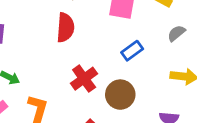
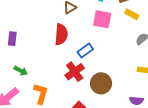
blue rectangle: (132, 51) -> (85, 51), moved

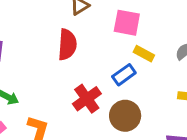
yellow rectangle: (132, 14) -> (144, 54), moved
blue rectangle: (85, 51) -> (124, 75), moved

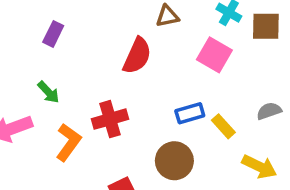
yellow rectangle: (144, 54) -> (223, 126), moved
red cross: (87, 99) -> (110, 119), moved

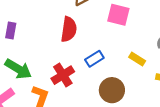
green arrow: (48, 92) -> (18, 69), size x1.6
blue rectangle: (190, 113) -> (94, 59), moved

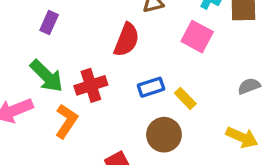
yellow rectangle: (137, 59) -> (185, 98), moved
red cross: (63, 75) -> (91, 85), moved

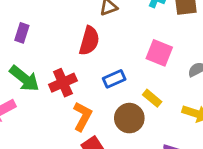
pink square: (197, 37) -> (159, 53), moved
yellow rectangle: (185, 98) -> (152, 98), moved
orange L-shape: (66, 121) -> (82, 116), moved

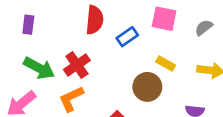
blue rectangle: (114, 79) -> (127, 37), moved
orange L-shape: (82, 116) -> (71, 99), moved, turned -132

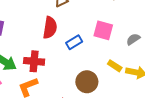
yellow rectangle: (166, 64) -> (115, 66), moved
red cross: (77, 65) -> (34, 61), turned 36

